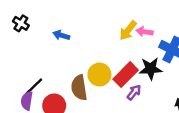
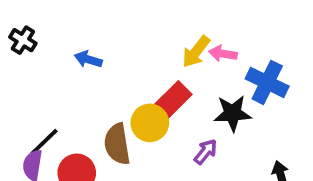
red rectangle: (126, 75) -> (171, 102), moved

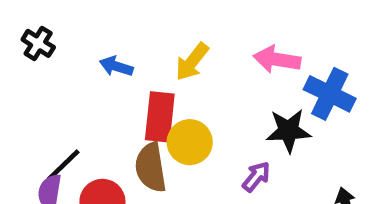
yellow arrow: (196, 52) -> (192, 62), moved
pink arrow: (223, 54) -> (277, 59), size x1.4
red rectangle: (171, 102) -> (160, 117), moved, turned -39

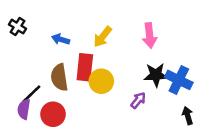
pink arrow: (277, 59) -> (150, 35), turned -105
blue cross: (330, 94) -> (179, 80), moved
brown semicircle: (151, 167) -> (59, 77), moved

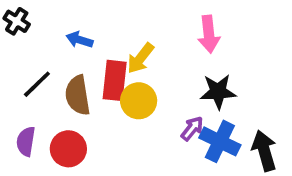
yellow arrow: (103, 37) -> (140, 58), moved
blue cross: (179, 80) -> (220, 141), moved
black line: (31, 94) -> (37, 84), moved
black arrow: (188, 116) -> (264, 151), size x1.5

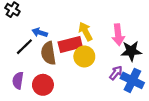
pink arrow: (209, 34) -> (118, 35), moved
blue arrow: (79, 40) -> (40, 33), moved
yellow arrow: (140, 58) -> (85, 31), turned 114
red rectangle: (115, 80) -> (70, 45), turned 70

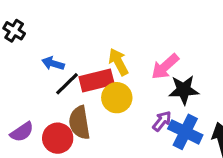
pink arrow: (118, 35) -> (165, 67), turned 54
black line: (24, 47) -> (67, 84), moved
brown semicircle: (48, 53) -> (79, 123), moved
purple semicircle: (18, 80) -> (22, 132), turned -133

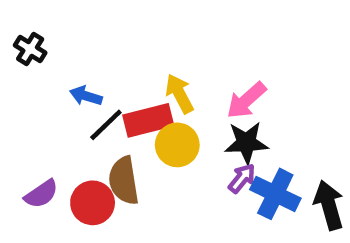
black star: (184, 90) -> (246, 143), moved

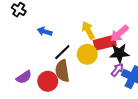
red rectangle: (148, 120) -> (105, 43), moved
black line: (106, 125) -> (62, 52), moved

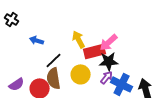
yellow circle: (87, 54) -> (81, 74), moved

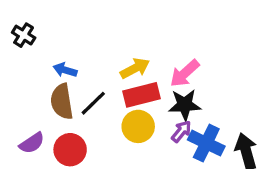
yellow arrow: (79, 39) -> (135, 68), turned 90
red rectangle: (95, 51) -> (141, 95), moved
brown semicircle: (54, 78) -> (62, 102), moved

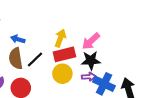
yellow arrow: (135, 68) -> (60, 38), turned -42
purple arrow: (181, 131) -> (89, 77), turned 48

